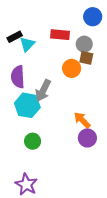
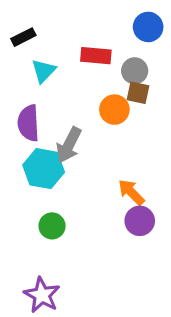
black rectangle: (15, 37) -> (23, 37), moved

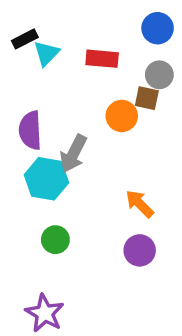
cyan triangle: (44, 71) -> (46, 53), moved
gray circle: (135, 71) -> (159, 75), moved
purple circle: (140, 221) -> (140, 250), moved

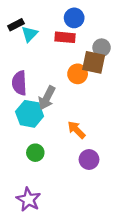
blue circle: (158, 28) -> (74, 18), moved
brown square: (147, 98) -> (94, 62), size x1.5
orange arrow: (140, 204) -> (76, 130), moved

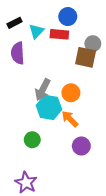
cyan triangle: (30, 34) -> (36, 31), moved
orange circle: (78, 74) -> (71, 93), moved
purple semicircle: (19, 83) -> (18, 53), moved
cyan hexagon: (30, 114) -> (49, 107), moved

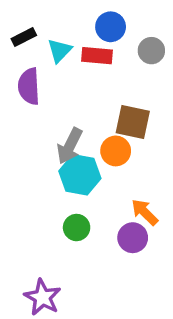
gray circle: (93, 44) -> (151, 51), moved
brown square: (86, 57) -> (133, 122), moved
orange arrow: (70, 119) -> (145, 212), moved
green circle: (32, 140) -> (77, 228), moved

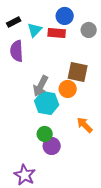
purple circle: (133, 238) -> (52, 146), moved

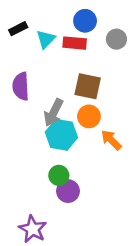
purple semicircle: (17, 51) -> (21, 86), moved
brown square: (78, 72) -> (88, 86), moved
orange arrow: (85, 125) -> (111, 140), moved

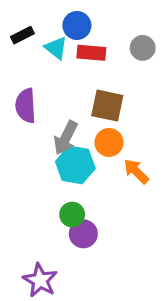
blue circle: (85, 21) -> (77, 25), moved
cyan triangle: (46, 39) -> (56, 48), turned -36

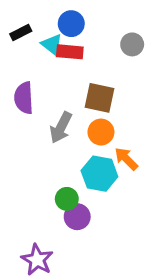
red rectangle: (91, 53) -> (70, 52), moved
cyan hexagon: (75, 165) -> (99, 174), moved

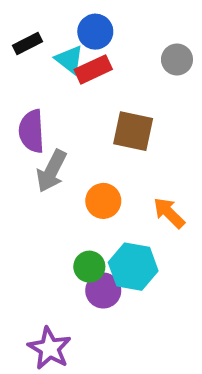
red rectangle: (70, 52) -> (93, 69), turned -30
gray arrow: (61, 128) -> (51, 171), moved
orange circle: (101, 132) -> (103, 201), moved
cyan hexagon: (99, 174) -> (133, 267), moved

